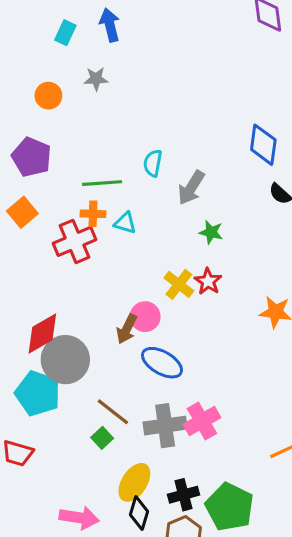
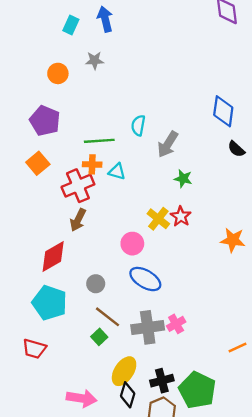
brown arrow: (127, 329) -> (78, 220), moved
gray circle: (65, 360) -> (96, 284), moved, size x0.5
pink cross: (202, 421) -> (176, 324), size x0.7

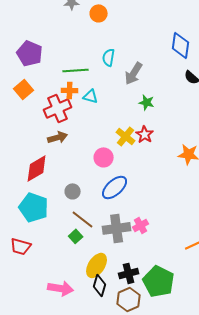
orange circle: (58, 73) -> (99, 13), moved
brown arrow: (78, 220) -> (58, 137), turned -132
blue ellipse: (145, 279) -> (115, 187), turned -72

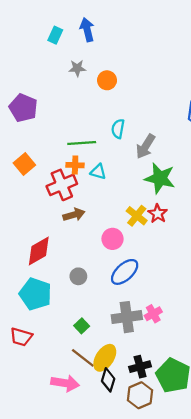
purple pentagon: (30, 53) -> (23, 108), moved
green star: (147, 102) -> (160, 178), size x1.8
brown arrow: (58, 137) -> (74, 215), moved
brown line: (83, 219) -> (83, 358), moved

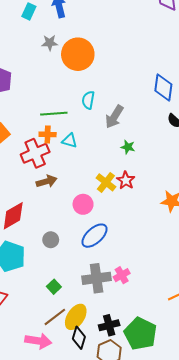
orange circle: (107, 80) -> (78, 54), size x1.8
green star: (160, 178) -> (128, 147), size x0.5
brown line: (83, 358) -> (55, 317), turned -75

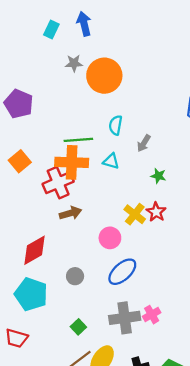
gray arrow: (114, 117) -> (144, 143), size x0.7
orange cross: (48, 134) -> (72, 162), size x1.8
cyan triangle: (69, 141) -> (111, 161), moved

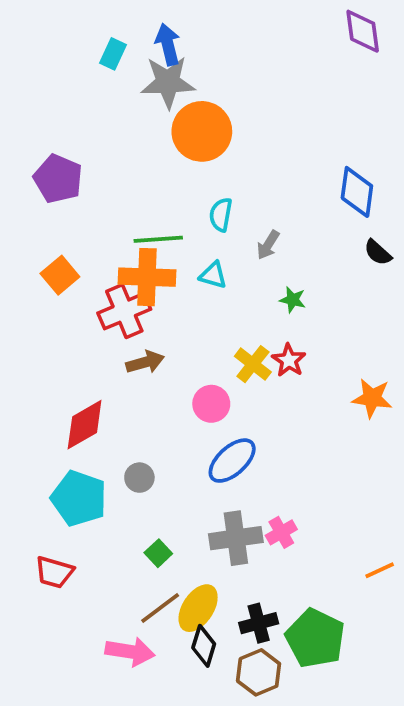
gray star: (74, 63) -> (168, 82), moved, size x1.8
gray circle: (75, 276) -> (139, 478), moved

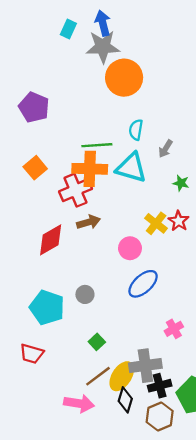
cyan triangle: (213, 275) -> (131, 168), size x1.8
red diamond: (85, 425) -> (51, 240), moved
gray cross: (236, 538) -> (145, 366), moved

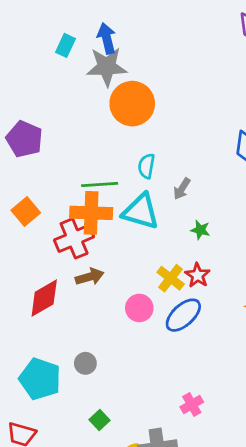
blue ellipse: (143, 284) -> (183, 315), moved

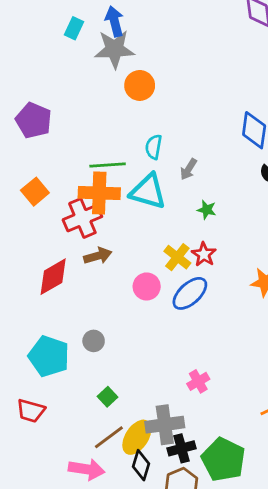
orange circle: (132, 104) -> (140, 85), size x0.7

